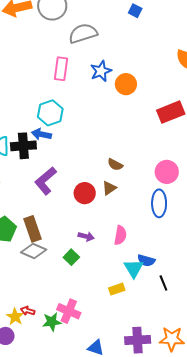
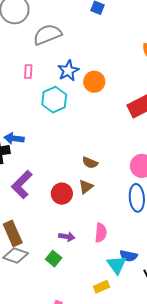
pink rectangle: (61, 69) -> (28, 71), size x0.6
cyan hexagon: (50, 113) -> (54, 100), moved

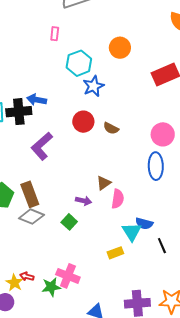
blue star: (68, 71) -> (94, 86), moved
brown triangle: (86, 187) -> (104, 183), moved
red circle: (62, 194) -> (83, 122), moved

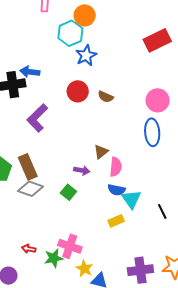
orange circle: (120, 48) -> (85, 15), moved
blue semicircle: (144, 223) -> (116, 190), moved
yellow star: (14, 283) -> (84, 268), moved

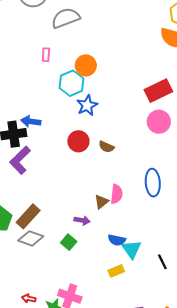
pink circle: (158, 100) -> (159, 122), moved
purple L-shape: (37, 118) -> (20, 160), moved
brown rectangle: (28, 167) -> (28, 216), turned 65
pink semicircle: (116, 167) -> (117, 194), moved

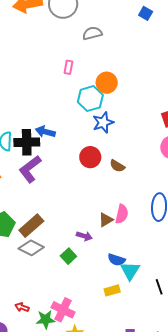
gray semicircle: (66, 18) -> (92, 33), size x0.7

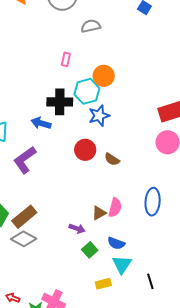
black cross: (27, 142) -> (60, 102), moved
green square: (68, 256) -> (90, 250), moved
blue semicircle: (116, 260) -> (116, 243), moved

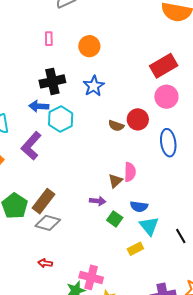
cyan hexagon: (87, 91) -> (61, 119), moved
red circle: (85, 150) -> (138, 119), moved
blue ellipse: (153, 202) -> (168, 143), moved
red arrow: (13, 298) -> (45, 263), moved

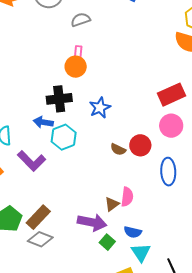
pink rectangle: (49, 39) -> (78, 53), moved
orange circle: (89, 46) -> (76, 67), moved
purple L-shape: (31, 146) -> (32, 161), turned -92
purple arrow: (98, 201) -> (92, 222), size x1.8

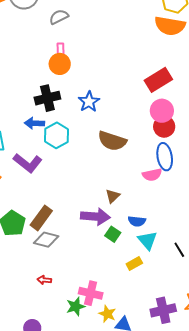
red circle: (140, 145) -> (164, 127), moved
brown semicircle: (118, 149) -> (112, 141), size x1.8
pink semicircle: (127, 197) -> (152, 175), moved, turned 78

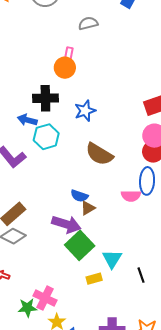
gray semicircle: (59, 17) -> (88, 23), moved
blue semicircle: (137, 221) -> (79, 196), moved
green square: (113, 234) -> (80, 245), size x1.8

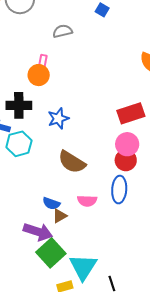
pink semicircle: (131, 196) -> (87, 201), moved
cyan triangle: (112, 259) -> (83, 267), size x1.4

